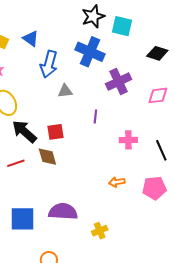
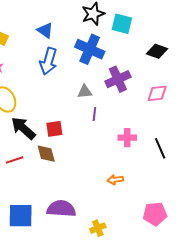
blue triangle: (31, 39) -> (45, 30), moved
gray triangle: (65, 91) -> (85, 92), moved
pink pentagon: (154, 188) -> (155, 214), moved

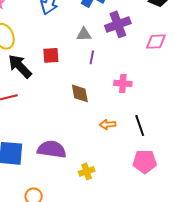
red square: (54, 129) -> (51, 55), moved
black line: (160, 148) -> (140, 126), moved
brown diamond: (46, 154) -> (80, 93), moved

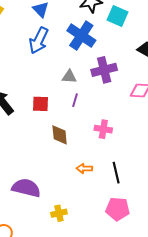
red square: (51, 55) -> (40, 104), moved

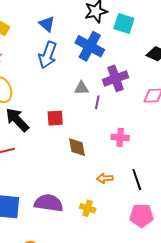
purple line: (75, 100) -> (97, 102), moved
yellow cross: (59, 213) -> (88, 208), moved, turned 35

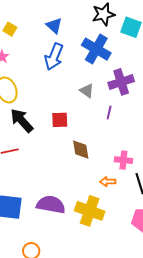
gray triangle: (81, 88) -> (87, 91), turned 35
purple line: (97, 102) -> (109, 113), moved
pink cross: (120, 137) -> (123, 160), moved
yellow cross: (88, 208) -> (90, 211), size x1.8

